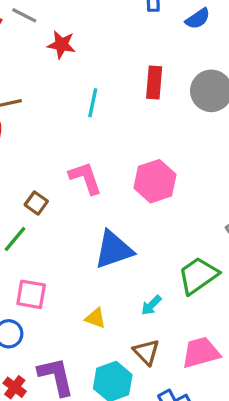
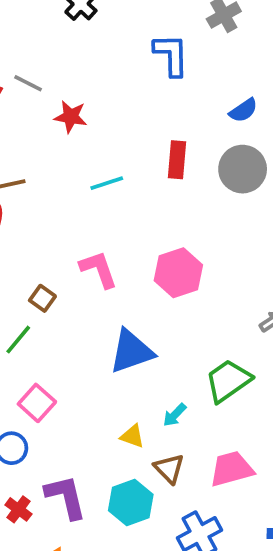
blue semicircle: (198, 19) -> (243, 110), moved
cyan line: (93, 103) -> (107, 183), turned 60
pink square: (31, 294) -> (37, 403), turned 32
yellow triangle: (95, 318) -> (132, 436), moved

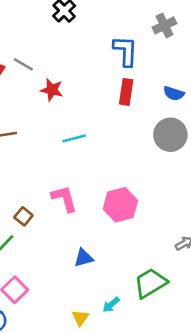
blue semicircle: (243, 110) -> (174, 93), turned 48
red rectangle: (177, 160) -> (126, 92), moved
blue triangle: (131, 351) -> (84, 258), size x0.6
yellow triangle: (132, 436) -> (80, 318), turned 42

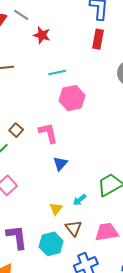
pink L-shape: (64, 199) -> (48, 133), moved
pink hexagon: (120, 205) -> (72, 98), moved
blue triangle: (84, 258) -> (60, 164), turned -35

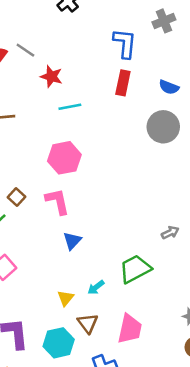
cyan line: (57, 73) -> (70, 107), moved
pink hexagon: (72, 98) -> (64, 158), moved
pink trapezoid: (107, 232) -> (130, 329), turned 110

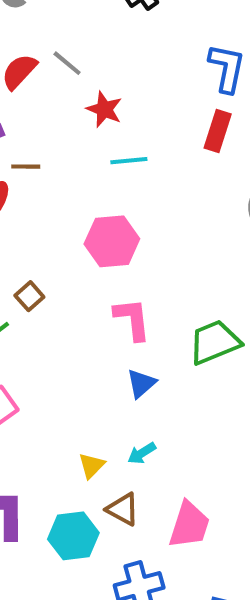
pink L-shape: (57, 201) -> (132, 319), moved
blue triangle: (72, 241) -> (141, 383), moved
green trapezoid: (135, 269) -> (215, 342), moved
brown triangle: (88, 323) -> (123, 509), turned -30

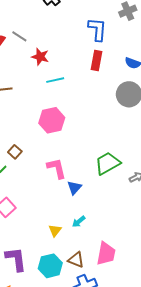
pink L-shape: (132, 319) -> (57, 168), moved
brown triangle: (123, 509) -> (76, 260), moved

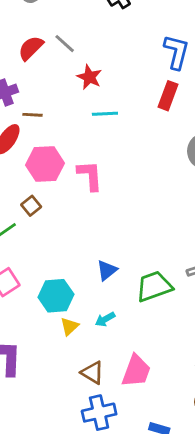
pink hexagon: (52, 120) -> (45, 164), moved
green trapezoid: (108, 163) -> (154, 286), moved
pink L-shape: (57, 168) -> (90, 176), moved
cyan hexagon: (50, 266) -> (56, 296), moved

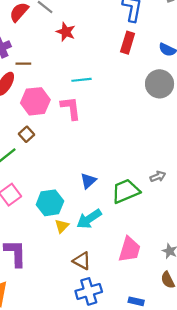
cyan line: (105, 114) -> (82, 80), moved
cyan arrow: (105, 319) -> (89, 219), size x1.6
pink trapezoid: (136, 371) -> (130, 249), moved

